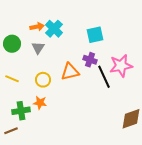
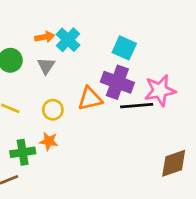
cyan square: (95, 35) -> (124, 48), turned 36
purple cross: (90, 60) -> (117, 82), size x1.6
black line: (104, 77) -> (137, 106), turned -70

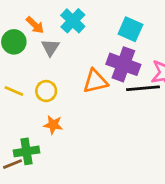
orange arrow: (45, 37) -> (35, 25), moved, turned 54
yellow circle: (53, 110) -> (46, 91), moved
green cross: (23, 152) -> (27, 151), moved

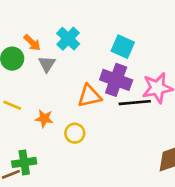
yellow circle: (46, 91) -> (75, 133), moved
orange star: (53, 125) -> (44, 119), moved

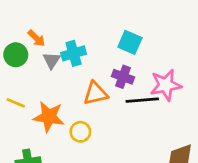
cyan cross: (68, 39) -> (74, 53), moved, turned 30
purple cross: (116, 80) -> (123, 77), size x0.7
orange star: (44, 119) -> (49, 117), size x1.6

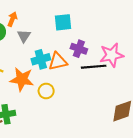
orange arrow: (36, 38) -> (12, 19), turned -112
cyan square: (130, 42) -> (63, 22), moved, turned -30
cyan cross: (74, 53) -> (41, 59), moved

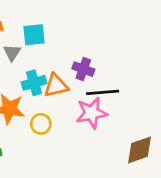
cyan square: (63, 22) -> (34, 35), moved
pink star: (112, 55) -> (92, 113), moved

